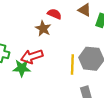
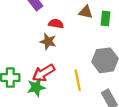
yellow line: (72, 65) -> (78, 80), moved

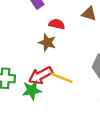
yellow line: (78, 80) -> (62, 78), moved, turned -60

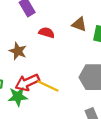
brown star: (47, 42) -> (18, 51), moved

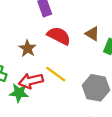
red semicircle: (47, 33) -> (59, 36), size x1.5
yellow line: (48, 86) -> (56, 74), moved

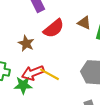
red semicircle: (59, 36) -> (54, 28), turned 120
yellow line: (56, 74) -> (50, 74), moved

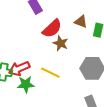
brown star: (26, 43) -> (60, 43), moved
red arrow: (33, 73) -> (19, 69), moved

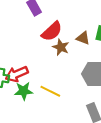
brown triangle: (81, 22) -> (83, 38), moved
yellow line: (50, 73) -> (50, 91), moved

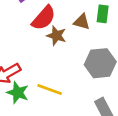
green star: (24, 91) -> (18, 93), turned 30

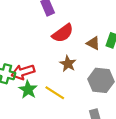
brown star: (56, 36) -> (68, 64), moved

